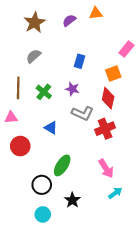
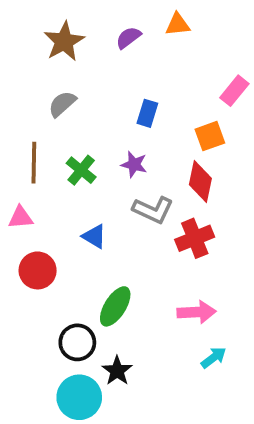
pink arrow: (106, 169) -> (197, 312), turned -60
black star: (72, 200) -> (117, 371), moved
cyan circle: (43, 214) -> (79, 397), size x1.5

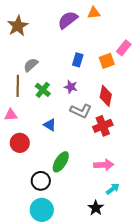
purple semicircle: (128, 38) -> (68, 20), size x1.5
brown star: (64, 41) -> (18, 26), moved
gray semicircle: (62, 104) -> (31, 65), moved
orange square: (210, 136) -> (107, 61), moved
black star: (117, 371) -> (96, 208), moved

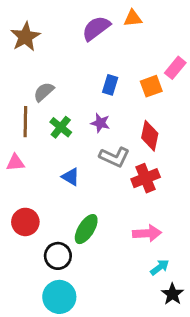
red circle: (20, 143) -> (25, 222), moved
black star: (96, 208) -> (172, 294), moved

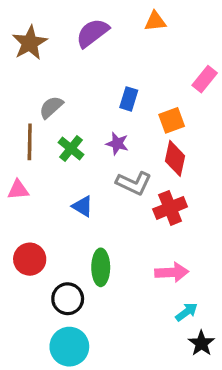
purple semicircle: (96, 28) -> (92, 33), moved
orange square: (151, 86) -> (172, 120), moved
green ellipse: (86, 229) -> (101, 267), turned -32

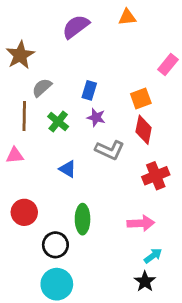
brown star: (30, 43) -> (20, 55), moved
blue rectangle: (129, 99) -> (89, 90), moved
red cross: (170, 208) -> (156, 176), moved
black star: (201, 343) -> (145, 281), moved

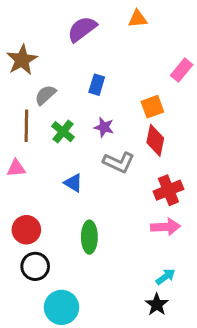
blue rectangle: (89, 90) -> (97, 85), moved
pink arrow: (141, 223) -> (166, 227), moved
black circle: (55, 245) -> (35, 266), moved

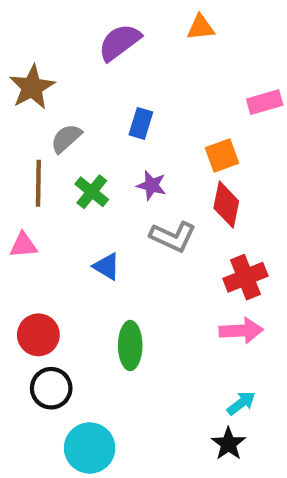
pink rectangle: (182, 70) -> (265, 102), turned 35

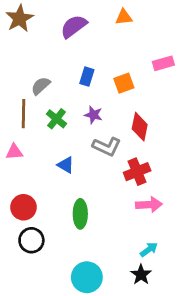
brown star: (32, 87) -> (20, 18), moved
orange square: (222, 155) -> (124, 83), moved
red cross: (245, 277) -> (137, 172), moved
cyan circle: (90, 448) -> (87, 277), moved

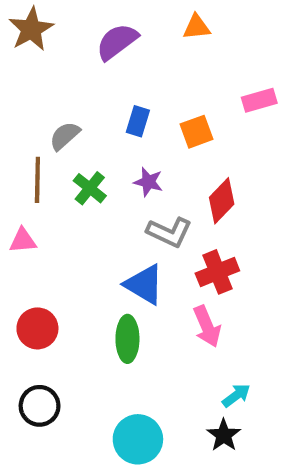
red diamond: (140, 127) -> (222, 201), turned 32
blue triangle: (66, 165) -> (144, 284), moved, size x1.5
pink arrow: (149, 205) -> (207, 326), moved, turned 70
black circle: (31, 240) -> (40, 406), moved

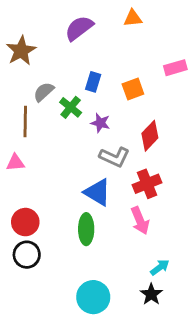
brown star: (31, 29) -> (21, 51), moved
green cross: (90, 188) -> (71, 107), moved
black circle: (40, 406) -> (27, 255), moved

